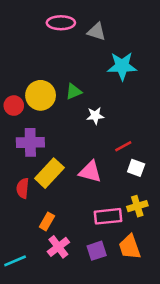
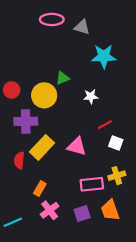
yellow circle: (41, 95) -> (44, 95), moved
white star: (95, 116) -> (91, 96), moved

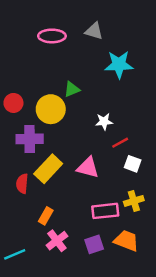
pink ellipse: (52, 19) -> (52, 36), moved
white star: (91, 96) -> (104, 122), moved
orange trapezoid: (110, 210) -> (126, 241), turned 130

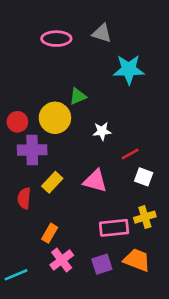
red circle: (13, 103) -> (17, 122), moved
white star: (104, 122) -> (102, 131), moved
yellow rectangle: (48, 169) -> (52, 182), size x0.7

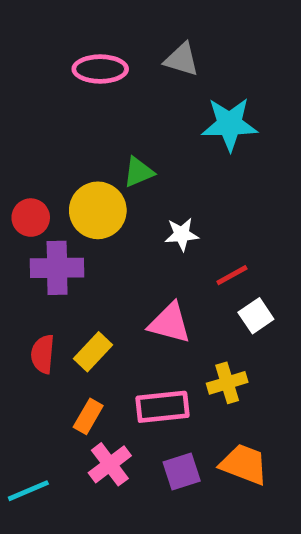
white square: (144, 177) -> (256, 316), turned 36
yellow rectangle: (52, 182) -> (93, 352), moved
yellow cross: (145, 217) -> (227, 383), moved
pink rectangle: (114, 228) -> (162, 407), moved

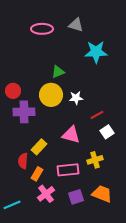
yellow circle: (98, 210) -> (51, 95), moved
red semicircle: (43, 354) -> (23, 161), moved

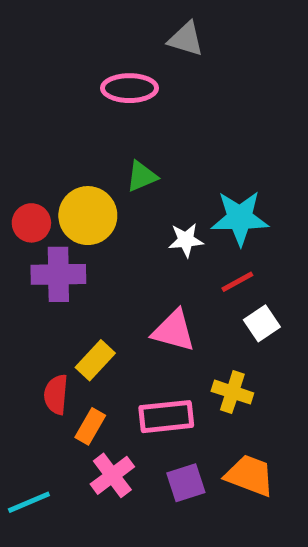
gray triangle: (76, 25) -> (186, 39), moved
pink ellipse: (42, 29) -> (129, 88), moved
cyan star: (96, 52) -> (240, 218), moved
yellow circle: (51, 95) -> (88, 216), moved
yellow cross: (95, 160) -> (232, 392), turned 35

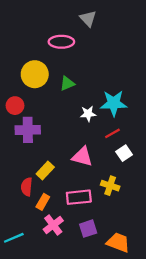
gray triangle: (186, 39) -> (88, 19), turned 30
yellow circle: (88, 216) -> (35, 74), moved
orange trapezoid: (250, 475) -> (118, 242), moved

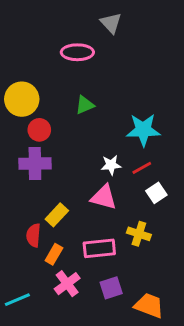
yellow circle: (35, 74) -> (22, 99), moved
red circle: (15, 106) -> (39, 130), moved
white star: (88, 114) -> (111, 165), moved

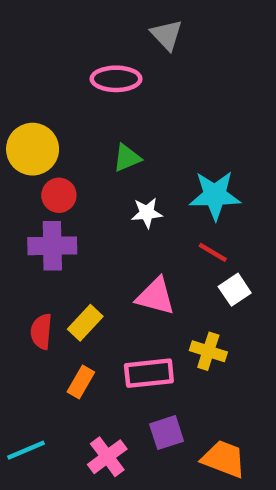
white star: (111, 165) -> (147, 213), moved
red line: (142, 168) -> (213, 252), turned 60
red semicircle: (33, 235) -> (41, 331), moved
pink cross: (67, 284) -> (107, 457), moved

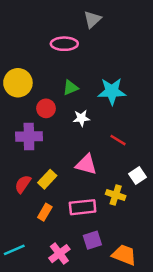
gray triangle: (167, 35) -> (92, 19), turned 30
red circle: (59, 195) -> (46, 108), moved
cyan star: (215, 195) -> (112, 91), moved
white square: (235, 290) -> (138, 175), moved
red semicircle: (41, 331) -> (23, 184), turned 30

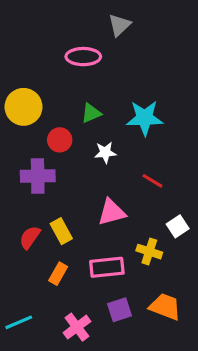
pink triangle: (86, 164) -> (112, 212), turned -30
yellow rectangle: (47, 179) -> (61, 231), turned -72
orange trapezoid: (124, 255) -> (165, 307), moved

